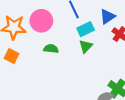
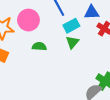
blue triangle: (107, 17) -> (92, 12), turned 35

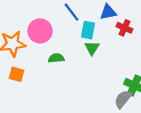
cyan rectangle: (71, 26) -> (88, 30), turned -42

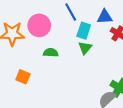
orange square: (16, 74) -> (23, 77), moved

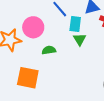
orange square: (23, 77) -> (28, 78), size x1.6

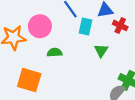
green triangle: (80, 39) -> (101, 51), moved

